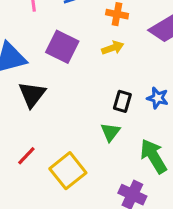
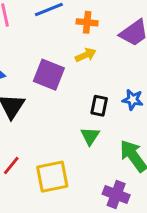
purple square: (62, 47) -> (49, 75), moved
yellow square: (68, 171) -> (52, 177), turned 32

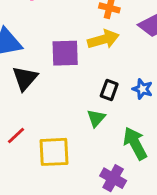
yellow arrow: (86, 55) -> (103, 39), size x1.5
purple square: (49, 75) -> (65, 53), turned -32

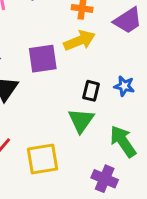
green triangle: (96, 118) -> (81, 120), size x1.4

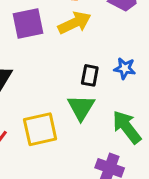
purple square: (43, 59) -> (28, 23), moved
yellow square: (42, 159) -> (40, 129), moved

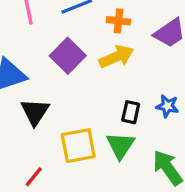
purple square: (28, 23) -> (68, 56), turned -36
yellow square: (40, 129) -> (78, 146), moved

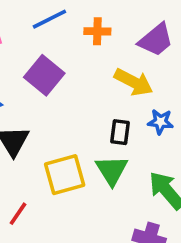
yellow arrow: (116, 57) -> (134, 82), moved, turned 56

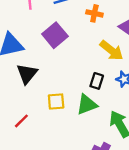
green triangle: (112, 170) -> (87, 104), turned 30
yellow square: (65, 175) -> (56, 102), size x0.7

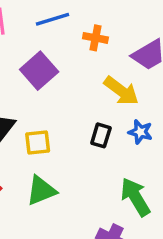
yellow square: (56, 102) -> (38, 143), moved
green triangle: (87, 104) -> (41, 190), moved

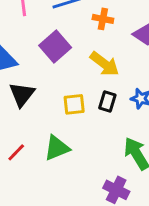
yellow arrow: (121, 91) -> (104, 64), moved
yellow square: (38, 143) -> (74, 104), moved

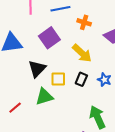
black triangle: (22, 94) -> (37, 69), moved
green triangle: (57, 148) -> (44, 97), moved

